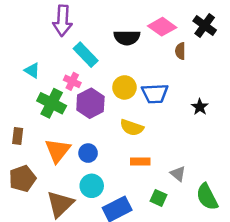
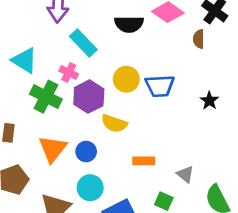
brown semicircle: (180, 51) -> (199, 39), moved
cyan triangle: (32, 70) -> (24, 60), size x1.5
yellow semicircle: (132, 128) -> (114, 123), moved

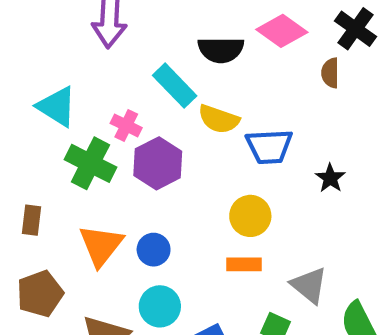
cyan rectangle: (83, 43) -> (175, 86), moved
yellow circle: (126, 79) -> (250, 216), moved
black star: (209, 101) -> (330, 178), moved
yellow semicircle: (114, 123) -> (219, 119), moved
gray triangle: (185, 174) -> (309, 285), size x1.4

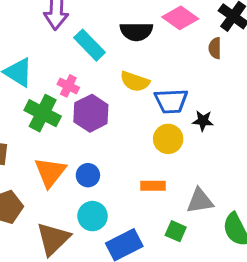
cyan rectangle: (175, 86) -> (89, 45), moved
black star: (330, 178) -> (203, 121), moved, turned -30
yellow circle: (250, 216) -> (168, 139), moved
gray triangle: (309, 285) -> (200, 201), turned -48

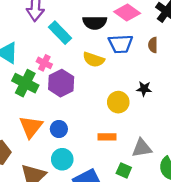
brown semicircle: (215, 48) -> (153, 45), moved
blue trapezoid: (171, 101) -> (120, 44), moved

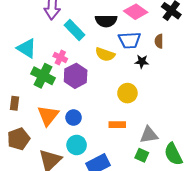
black star: (144, 89) -> (142, 62), moved
green square: (124, 170) -> (142, 155), moved

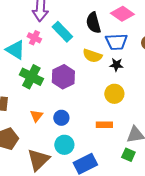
black semicircle: (106, 21) -> (93, 23), turned 75
pink cross: (60, 57) -> (34, 38), moved
black star: (142, 62) -> (116, 65), moved
orange triangle: (48, 115) -> (36, 116), size x0.6

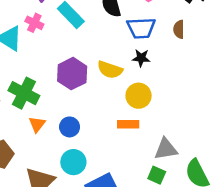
yellow semicircle: (92, 56) -> (110, 70), moved
green cross: (31, 77) -> (24, 93), moved
orange rectangle: (104, 125) -> (128, 124), moved

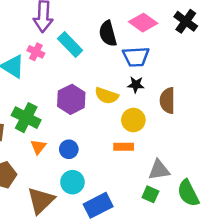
brown semicircle: (179, 29) -> (167, 101), moved, size x1.5

